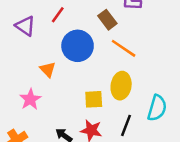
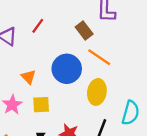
blue circle: (78, 46) -> (67, 69), moved
yellow square: (94, 99) -> (41, 105), moved

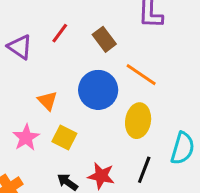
brown rectangle: (84, 30) -> (104, 39), moved
yellow square: (41, 105) -> (64, 138), turned 30

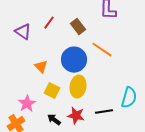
yellow ellipse: (138, 121) -> (78, 87), moved
pink star: (26, 138) -> (27, 104), moved
black line: (144, 170) -> (104, 112), turned 60

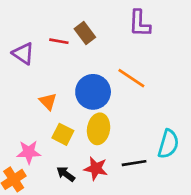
red line: (49, 23) -> (59, 41), turned 64
brown rectangle: (78, 27) -> (85, 33), moved
pink star: (27, 104) -> (29, 152), turned 30

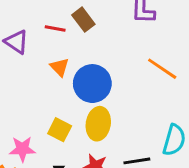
orange line: (131, 78) -> (162, 69), moved
orange triangle: (48, 101) -> (60, 67), moved

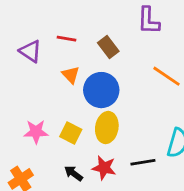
brown rectangle: (83, 20) -> (108, 47), moved
pink star: (22, 149) -> (36, 132), moved

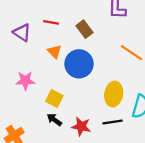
yellow ellipse: (107, 128) -> (114, 94), moved
pink star: (36, 132) -> (25, 81), moved
black arrow: (73, 173) -> (54, 120), moved

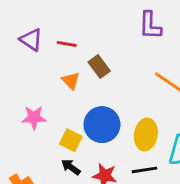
brown rectangle: (85, 29) -> (99, 67), moved
purple triangle: (22, 32) -> (31, 40), moved
blue circle: (79, 64) -> (102, 125), moved

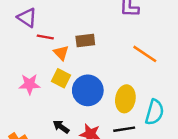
red line: (67, 44) -> (45, 37), moved
brown rectangle: (99, 67) -> (85, 41), turned -60
yellow square: (71, 140) -> (61, 78), moved

